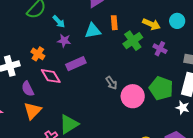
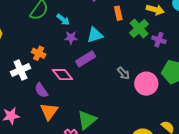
cyan triangle: (93, 31) -> (95, 35), moved
purple cross: (160, 49) -> (159, 40), moved
orange cross: (38, 54) -> (39, 53), moved

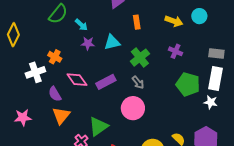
green cross: (139, 28) -> (140, 58), moved
purple rectangle: (86, 59) -> (106, 82), moved
pink circle: (146, 84) -> (133, 108), moved

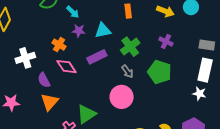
orange cross: (55, 57) -> (59, 45), moved
purple rectangle: (106, 82) -> (97, 57), moved
green pentagon: (188, 84) -> (160, 72), moved

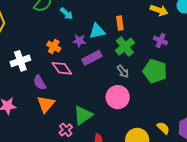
orange rectangle: (128, 11) -> (120, 23), moved
purple star: (79, 31) -> (79, 41), moved

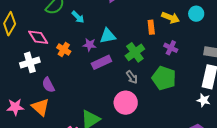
orange rectangle: (120, 23) -> (151, 27), moved
pink diamond: (62, 68) -> (38, 37), moved
orange triangle: (46, 104) -> (40, 107), moved, turned -30

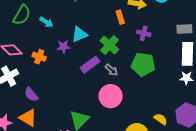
purple rectangle: (101, 62) -> (90, 65), moved

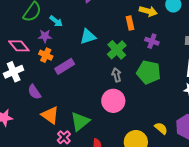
purple star: (63, 47) -> (45, 36), moved
purple rectangle: (90, 65) -> (65, 66), moved
gray arrow: (111, 70) -> (117, 75), turned -152
orange triangle: (28, 118) -> (50, 115), moved

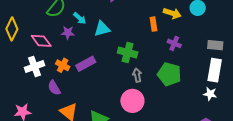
cyan triangle: (88, 37) -> (102, 29), moved
green cross: (117, 50) -> (128, 52), moved, turned -36
orange cross: (46, 55) -> (63, 65), moved

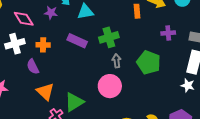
purple cross: (174, 43) -> (168, 33), moved, turned -32
green cross: (128, 52) -> (109, 37), turned -36
purple rectangle: (86, 64) -> (77, 41), moved, turned 48
orange cross: (63, 65) -> (43, 45), turned -32

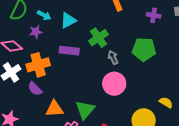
purple cross: (168, 33) -> (154, 15), turned 32
orange cross: (43, 45) -> (38, 65), size x1.6
orange triangle: (45, 92) -> (55, 109), turned -30

